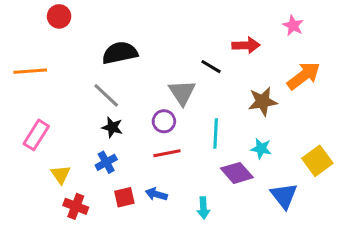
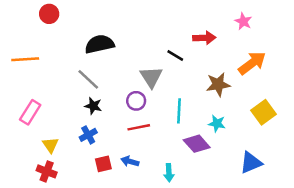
yellow square: (317, 161) -> (263, 112), moved
blue triangle: (284, 196) -> (251, 163), moved, turned 45
red cross: (76, 206) -> (47, 171), moved

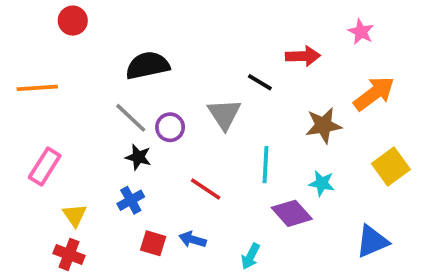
purple circle: (136, 101) -> (170, 127), moved
red line: (139, 127) -> (206, 189), turned 45
red square: (103, 164) -> (153, 243), turned 30
cyan arrow: (169, 173) -> (251, 256), turned 30

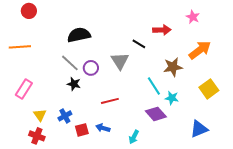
red circle: (73, 21) -> (29, 11), moved
cyan line: (265, 165) -> (154, 86), moved, turned -36
red line: (206, 189) -> (110, 101), turned -48
blue cross: (131, 200) -> (65, 116), moved
red square: (153, 243) -> (82, 130), turned -32

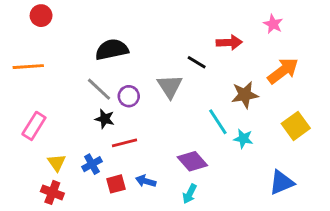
red line: (110, 101) -> (125, 143), moved
purple diamond: (156, 114) -> (192, 161), moved

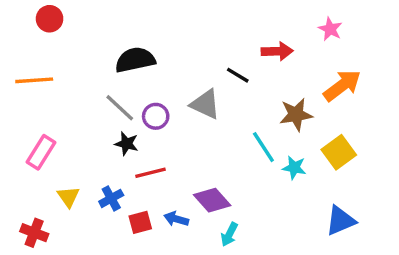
gray triangle: (170, 86) -> (205, 104), turned -32
yellow square: (296, 126) -> (339, 152), moved
purple diamond: (192, 161) -> (212, 200), moved
red cross: (52, 192) -> (34, 233), moved

